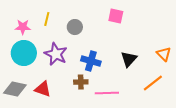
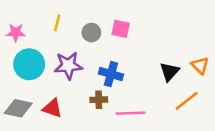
pink square: (116, 16) -> (121, 29), moved
pink star: (23, 27) -> (16, 33), moved
purple star: (56, 54) -> (68, 66), turned -30
black triangle: (129, 59) -> (170, 72), moved

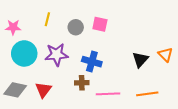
orange line: (187, 101) -> (147, 94), moved, turned 30
red triangle: (52, 108) -> (43, 90), turned 48

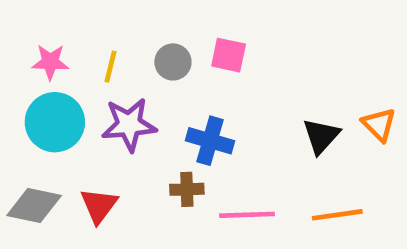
yellow line: (47, 19) -> (110, 67), moved
pink star: (13, 27) -> (50, 62), moved

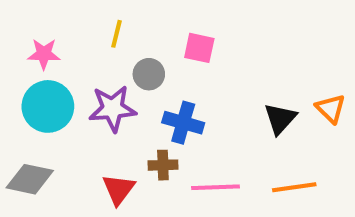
gray circle: (173, 62) -> (149, 74), moved
yellow line: (110, 67) -> (117, 34), moved
red triangle: (99, 206) -> (119, 189), moved

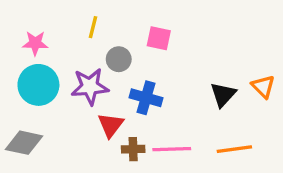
brown cross: (163, 165) -> (133, 149), moved
red triangle: (119, 189) -> (111, 125), moved

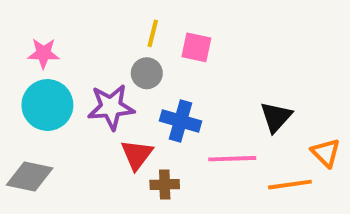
yellow line: (93, 27) -> (153, 33), moved
orange triangle: (263, 86) -> (326, 153), moved
pink line: (172, 149) -> (232, 159), moved

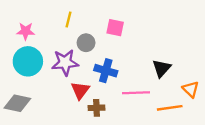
yellow line: (153, 33) -> (69, 19), moved

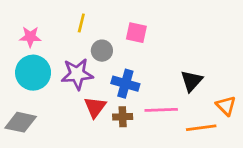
brown cross: (96, 108) -> (123, 117), moved

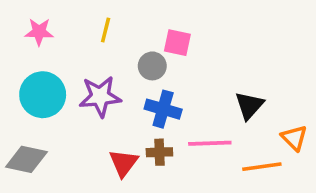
pink star: (30, 37) -> (39, 32), moved
gray circle: (102, 51) -> (152, 66), moved
red triangle: (95, 107) -> (124, 163), moved

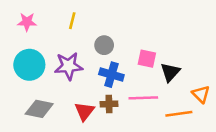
pink square: (177, 43) -> (147, 59), moved
gray diamond: (26, 159) -> (39, 109), moved

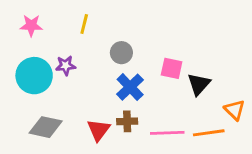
purple star: (69, 66) -> (66, 66), moved, size x0.6
blue cross: (111, 75) -> (130, 87), turned 30
pink line: (143, 98) -> (167, 133), moved

